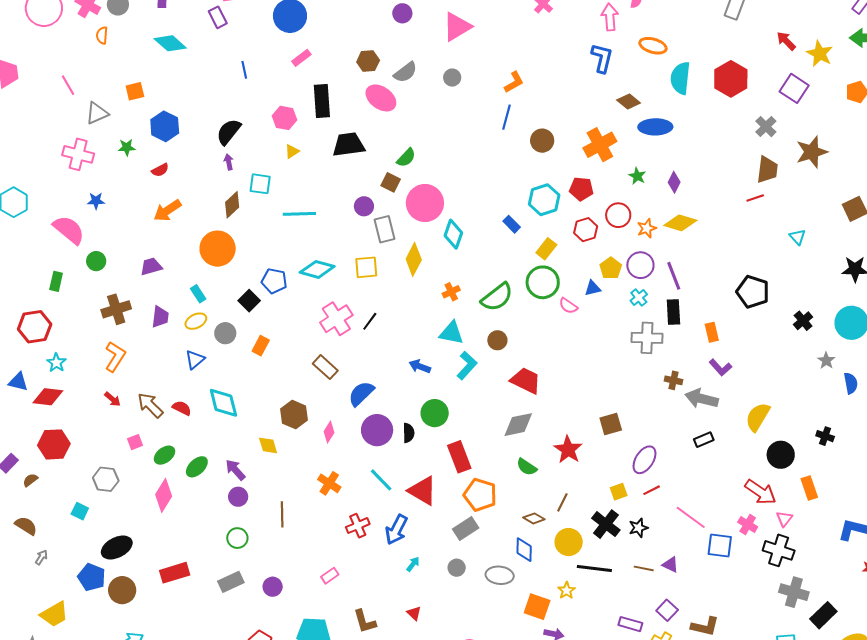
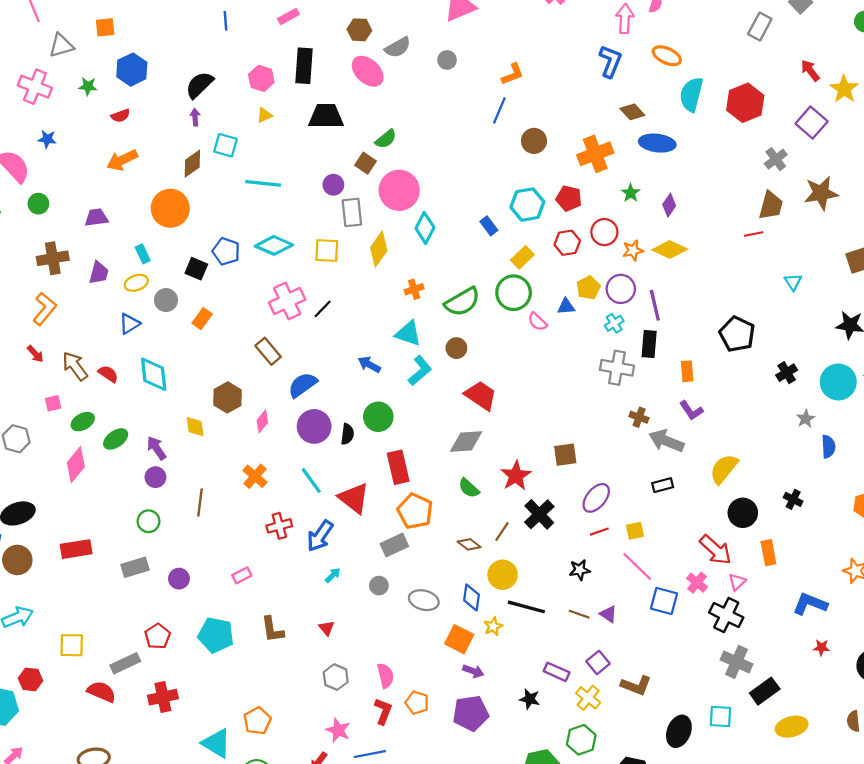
black square: (249, 301) -> (196, 269), turned -30
yellow square: (619, 492) -> (635, 531), moved
black cross: (606, 524) -> (539, 514), moved
blue diamond: (524, 550) -> (472, 597), moved

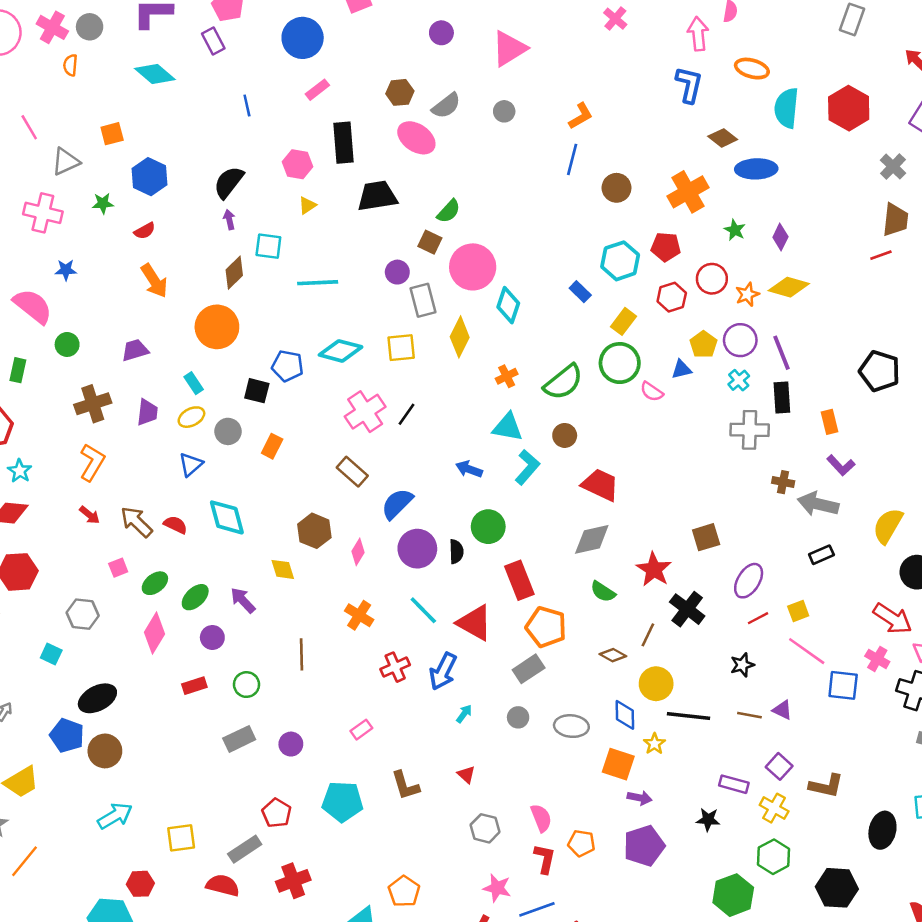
orange arrow: (122, 160) -> (154, 281), turned -88
purple circle: (155, 477) -> (212, 637), moved
red rectangle: (76, 549) -> (194, 686), moved, size x0.7

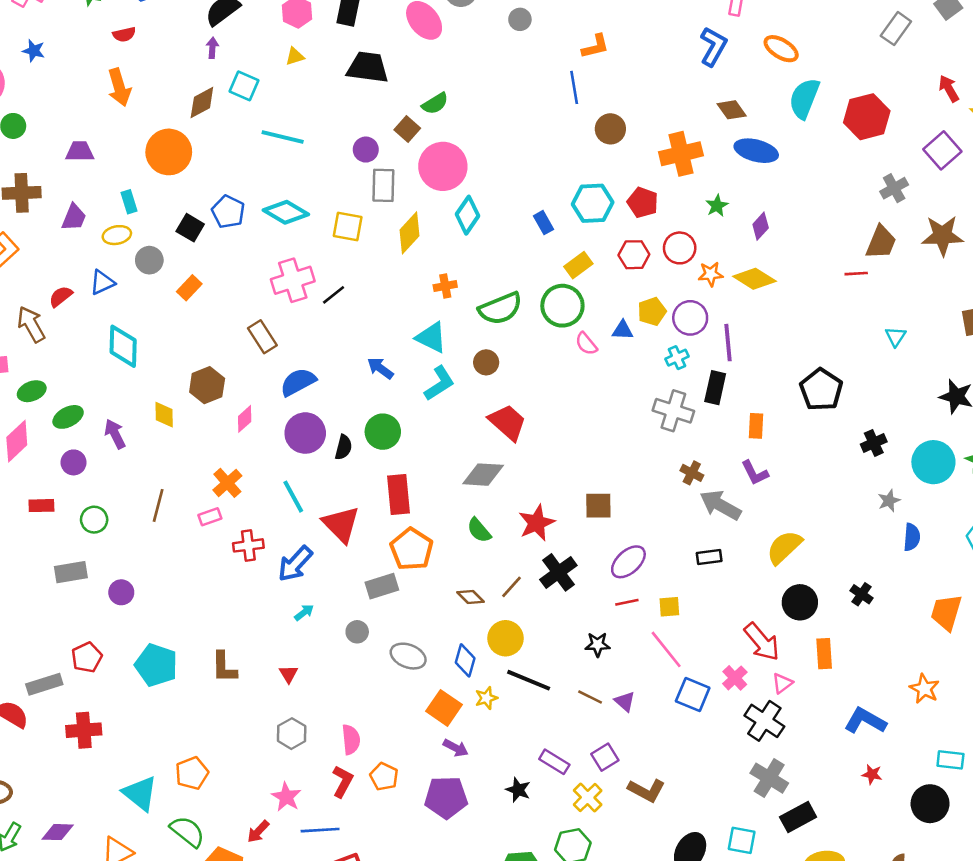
blue line: (572, 159) -> (574, 87), turned -40
red semicircle: (175, 525) -> (61, 296), moved, turned -80
pink rectangle: (361, 730) -> (210, 517), moved

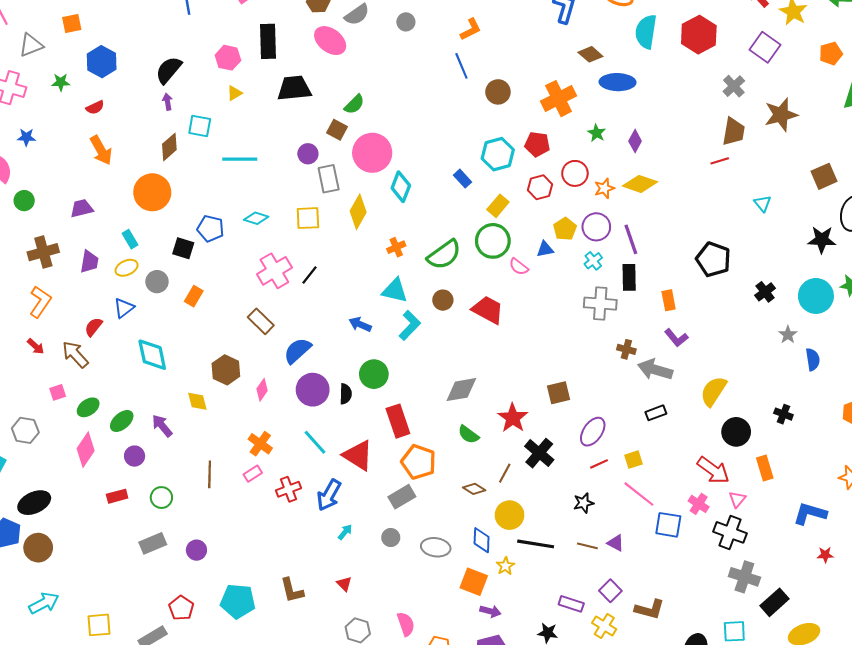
cyan diamond: (286, 212) -> (256, 218), size x0.7
red trapezoid: (508, 422) -> (488, 310), moved

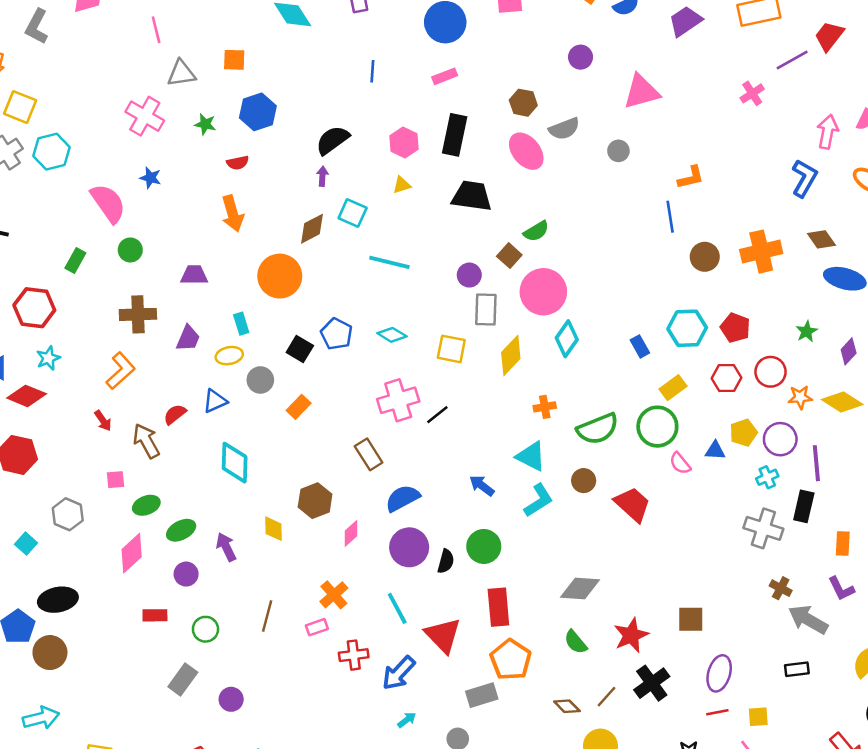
orange cross: (559, 99) -> (761, 252), moved
purple ellipse: (593, 432) -> (719, 673), turned -32
gray rectangle: (153, 543) -> (183, 680), turned -45

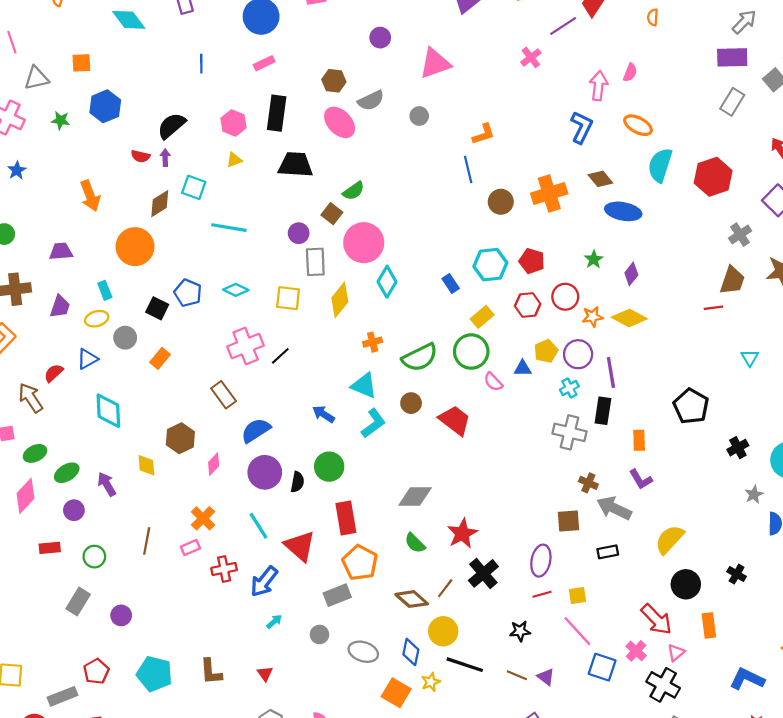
red semicircle: (238, 163) -> (140, 156), moved, turned 30
blue star: (150, 178) -> (17, 170), turned 30
brown square: (691, 619) -> (569, 521), moved
brown diamond: (567, 706) -> (412, 599), size x1.4

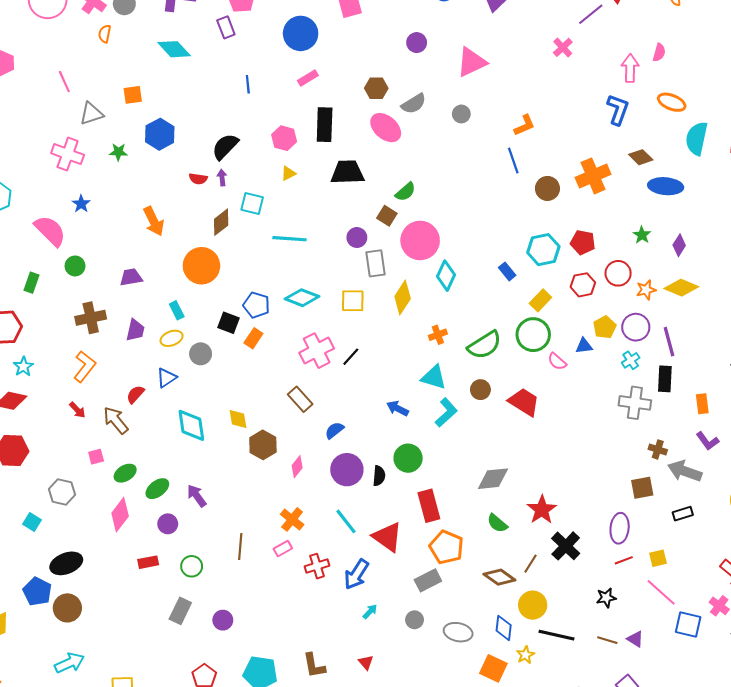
cyan diamond: (236, 290) -> (302, 298), size x1.4
orange rectangle: (160, 358) -> (253, 338), moved
blue semicircle: (256, 430) -> (334, 430), size x0.7
yellow diamond: (146, 465) -> (238, 419), moved

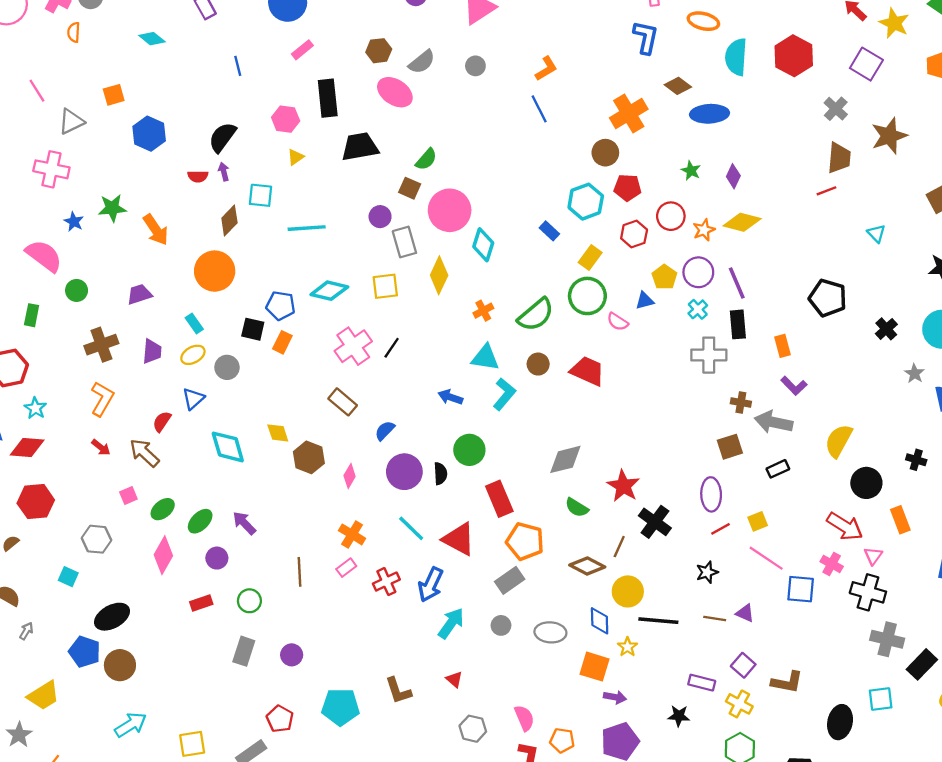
cyan diamond: (174, 49) -> (152, 39), size x0.7
green star: (118, 152) -> (112, 208), moved, size x1.4
brown circle: (547, 188) -> (605, 153), moved
cyan arrow: (370, 612) -> (451, 623), size x1.8

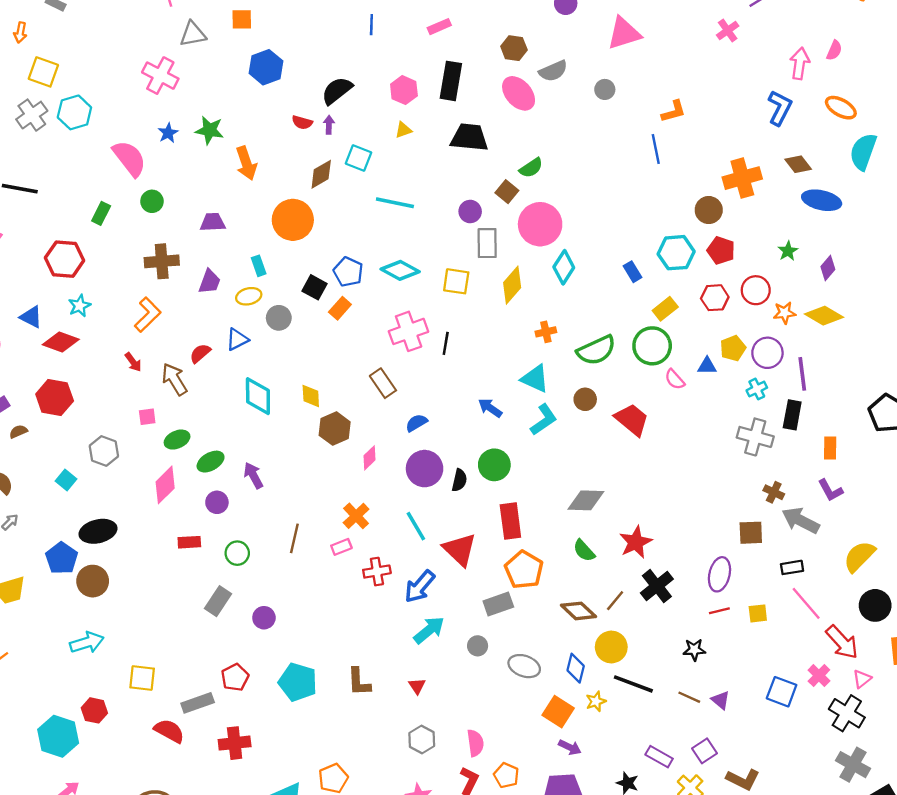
black line: (392, 348) -> (446, 343), turned -40
pink line: (766, 558) -> (806, 603), moved

